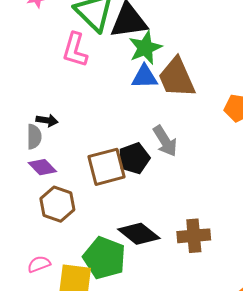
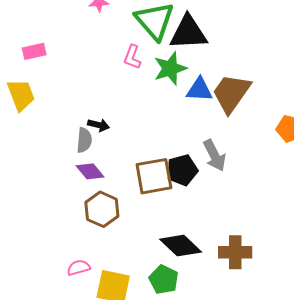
green star: (145, 48) -> (170, 68), moved
pink L-shape: (75, 50) -> (132, 57), size x0.7
brown trapezoid: (177, 78) -> (231, 93), turned 54
green pentagon: (104, 258) -> (164, 280), moved, size x0.7

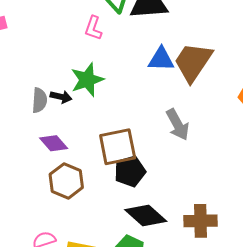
green star: (170, 68) -> (87, 80), moved
gray semicircle: (84, 140) -> (39, 100), moved
black pentagon: (182, 170) -> (130, 171), moved

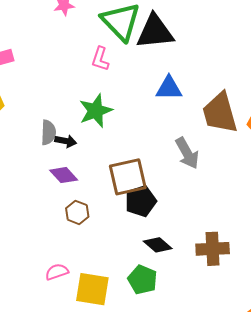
brown trapezoid: (193, 62) -> (220, 113), moved, turned -48
black arrow: (61, 97) -> (66, 141), moved
brown hexagon: (66, 181) -> (77, 212), size x0.7
black diamond: (146, 215) -> (158, 245), size x0.7

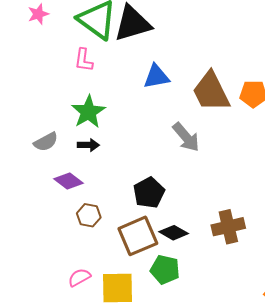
gray semicircle: (48, 132) -> (46, 142), turned 70
black arrow: (66, 141) -> (88, 145), moved
brown square: (128, 177) -> (138, 236), moved

